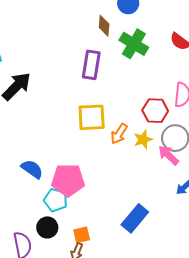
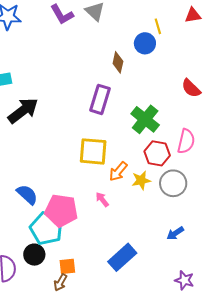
green cross: (134, 44) -> (145, 119), moved
pink arrow: (168, 155) -> (102, 199), moved, size x0.7
cyan pentagon: (56, 200) -> (46, 229), size x1.4

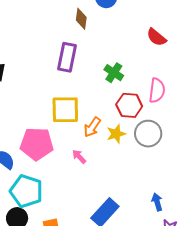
green cross: (145, 119) -> (114, 73), size x0.7
pink pentagon: (61, 210) -> (37, 144), moved
blue arrow: (175, 233) -> (157, 202), moved, turned 114

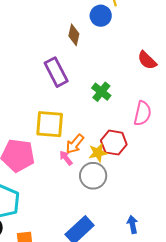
purple rectangle: (67, 57) -> (56, 72), turned -44
red hexagon: (129, 105) -> (114, 143), moved
gray circle: (148, 134) -> (93, 176), moved
pink arrow: (79, 157) -> (66, 158), moved

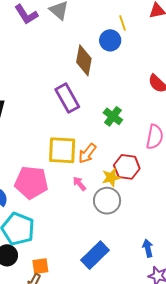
brown diamond: (74, 35) -> (84, 60), size x1.4
orange arrow: (75, 144) -> (87, 153), moved

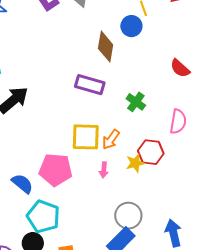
purple rectangle: (67, 98) -> (90, 85), turned -44
pink arrow: (79, 184) -> (104, 170), turned -133
gray circle: (107, 201) -> (128, 216), moved
blue arrow: (148, 248) -> (173, 233), size x1.5

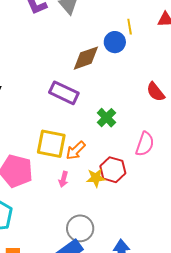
brown diamond: (106, 47) -> (86, 58), turned 52

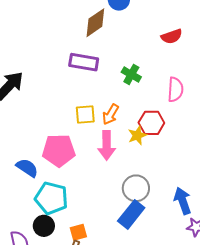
red semicircle: (156, 92) -> (172, 36), turned -55
yellow square: (51, 144) -> (85, 115), size x0.7
pink arrow: (63, 179) -> (107, 145), size x1.8

